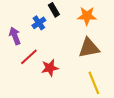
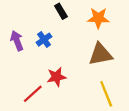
blue cross: (39, 23) -> (44, 40), moved
red line: (29, 57) -> (33, 94), moved

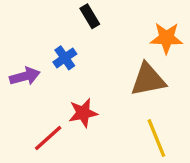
orange star: (98, 18) -> (166, 38), moved
purple arrow: (17, 41) -> (25, 76), moved, turned 96

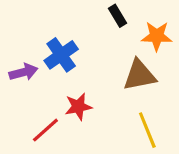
black rectangle: (90, 16) -> (118, 16), moved
blue cross: (65, 58) -> (61, 55), size x1.5

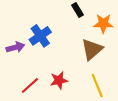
brown triangle: (139, 75) -> (92, 49), turned -30
red star: (78, 107) -> (59, 80), moved

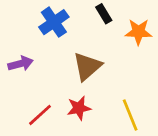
blue cross: (40, 36) -> (54, 22), moved
brown triangle: (92, 49) -> (87, 66), moved

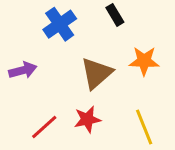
orange star: (138, 32) -> (144, 61), moved

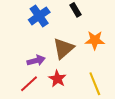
purple arrow: (23, 70) -> (36, 60), moved
red star: (87, 119) -> (57, 79), turned -30

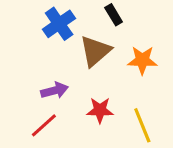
brown triangle: (63, 48) -> (95, 51), moved
red star: (57, 79) -> (100, 110), moved, turned -30

